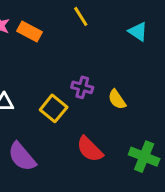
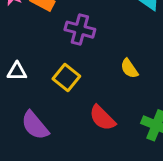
purple cross: (82, 87) -> (80, 30), moved, size x1.4

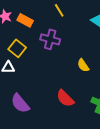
yellow square: (66, 77) -> (17, 48), moved

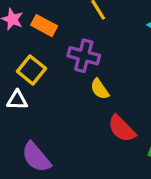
yellow semicircle: (83, 65) -> (100, 89), moved
red semicircle: (65, 98) -> (122, 129), moved

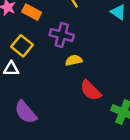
yellow semicircle: (100, 89) -> (74, 60), turned 112

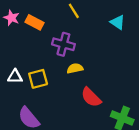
yellow square: (22, 46) -> (38, 79), moved, turned 36

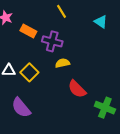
orange rectangle: (35, 22) -> (28, 31), moved
yellow square: (38, 79) -> (29, 72), turned -30

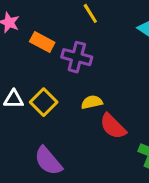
yellow semicircle: (63, 63) -> (92, 102), moved
purple semicircle: (21, 108) -> (48, 161), moved

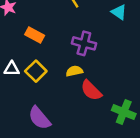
orange rectangle: (42, 42) -> (35, 35), moved
purple cross: (77, 57) -> (84, 43), moved

